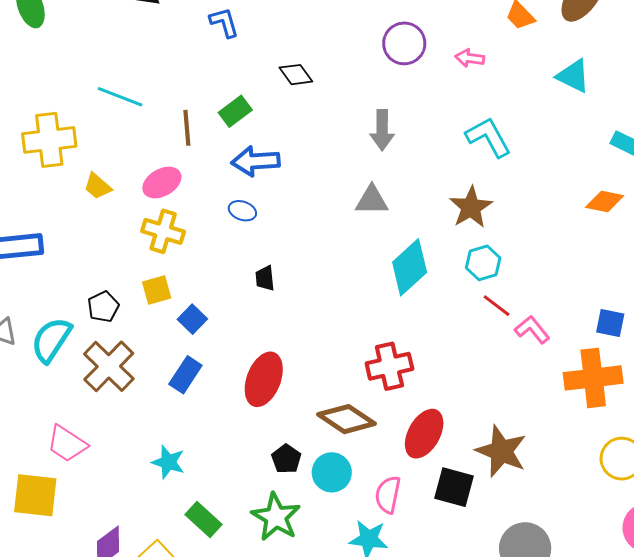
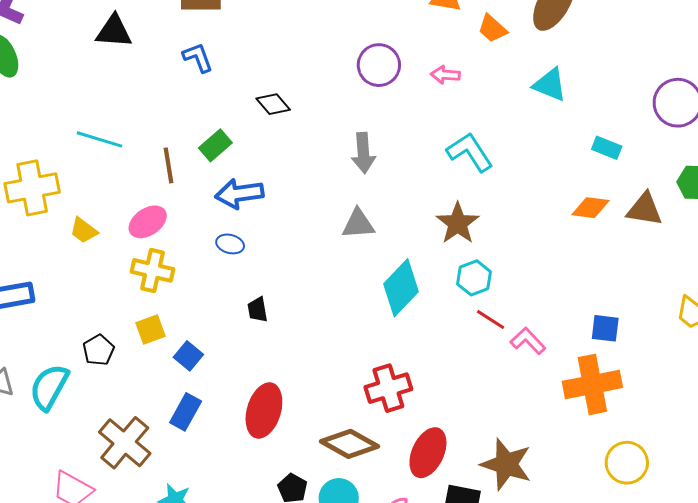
brown cross: (109, 366) -> (125, 443), moved

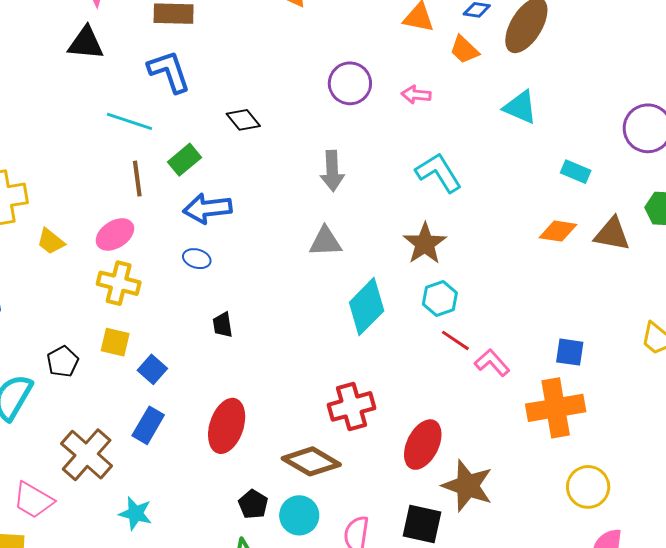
blue L-shape: (198, 58) -> (169, 71), size x1.4
cyan line: (100, 139) -> (129, 121), moved
yellow square: (150, 330) -> (115, 342), turned 32
red ellipse: (428, 453) -> (423, 445), moved

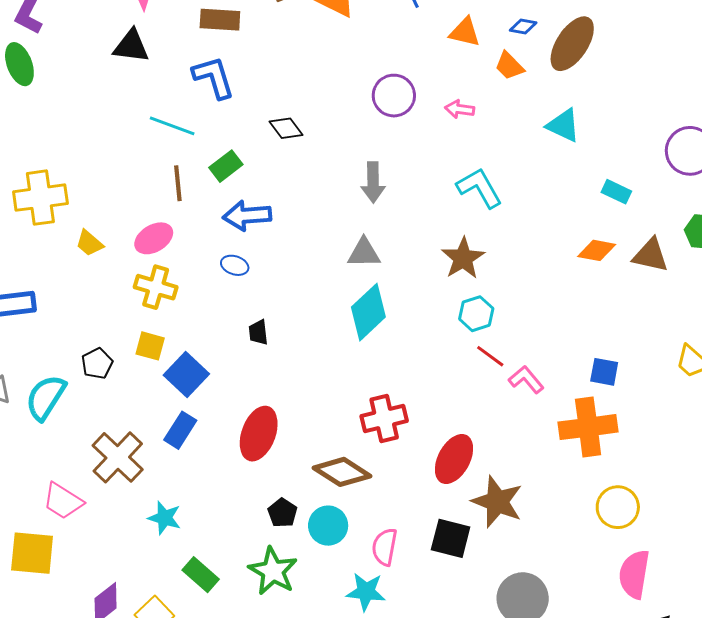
cyan diamond: (367, 307) -> (368, 312), moved
blue square: (152, 369) -> (186, 374), size x1.5

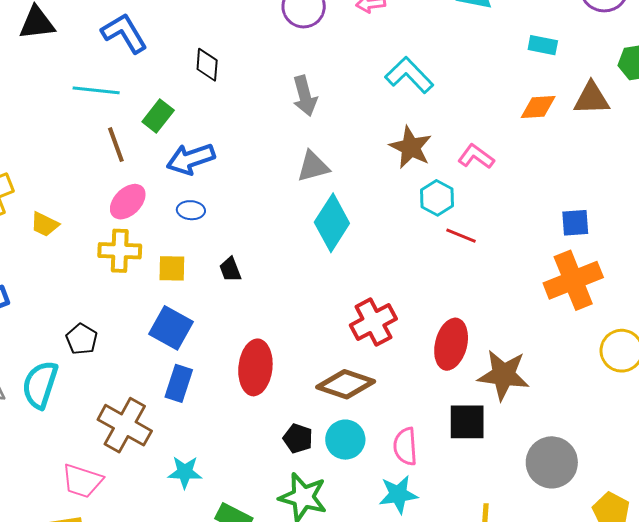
black diamond: (286, 128) -> (207, 65), turned 56
pink ellipse: (154, 238) -> (128, 202), moved
yellow square: (150, 346) -> (172, 268), moved
pink L-shape: (526, 380) -> (476, 157), moved

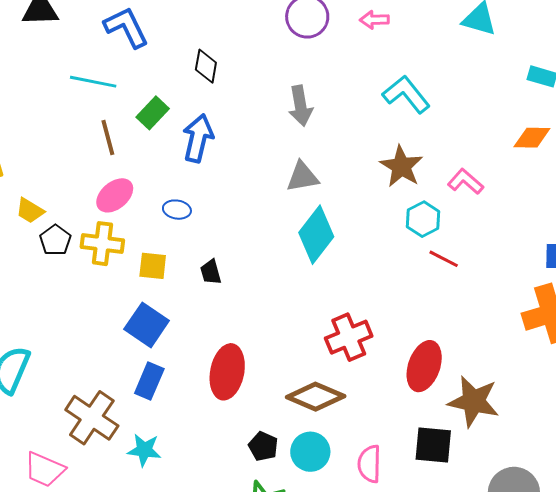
blue arrow: (191, 159) -> (198, 138), moved, turned 117
black pentagon: (82, 339) -> (55, 240), moved
cyan star: (185, 472) -> (144, 450), moved

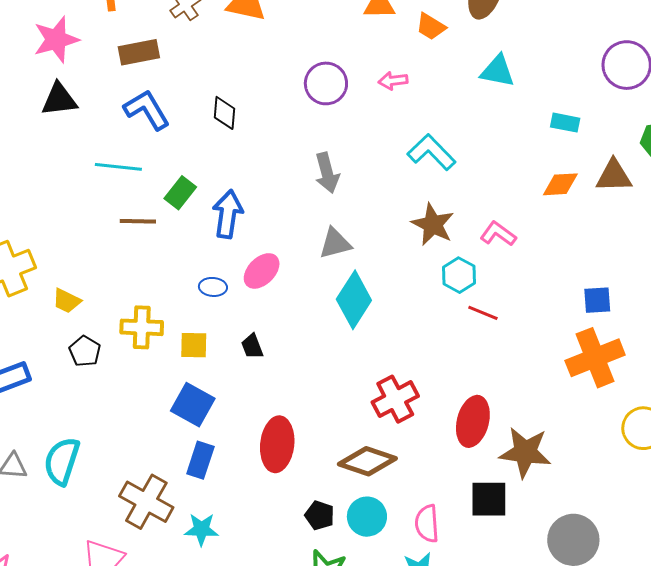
black diamond: (206, 66) -> (224, 113), moved
brown line: (108, 138) -> (138, 221), turned -69
pink ellipse: (115, 195) -> (262, 271), moved
black pentagon: (55, 240) -> (85, 351), moved

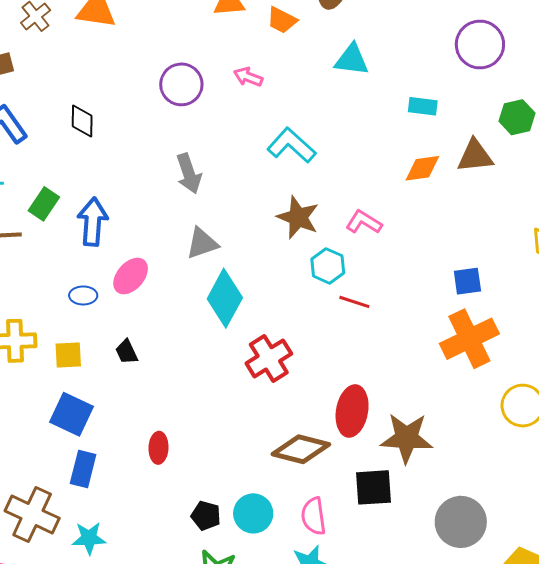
pink arrow: (393, 81) -> (248, 77), turned 32
red cross: (395, 399) -> (269, 358), moved
red ellipse: (277, 444) -> (159, 448), size x0.6
brown diamond: (367, 461) -> (301, 449), moved

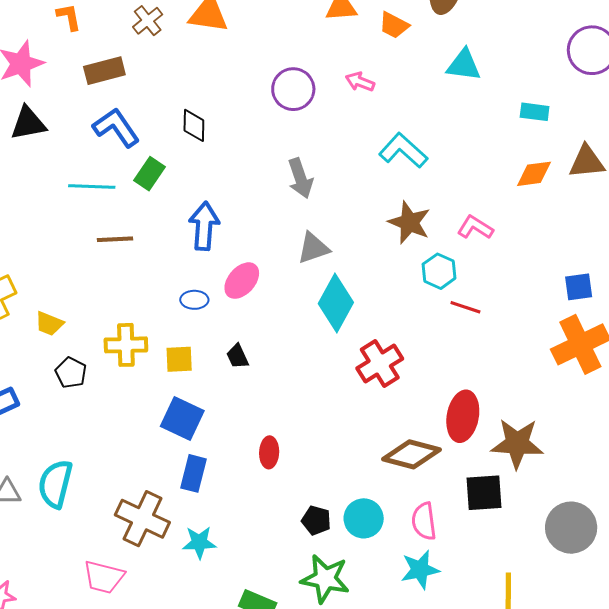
green rectangle: (44, 204) -> (149, 174), moved

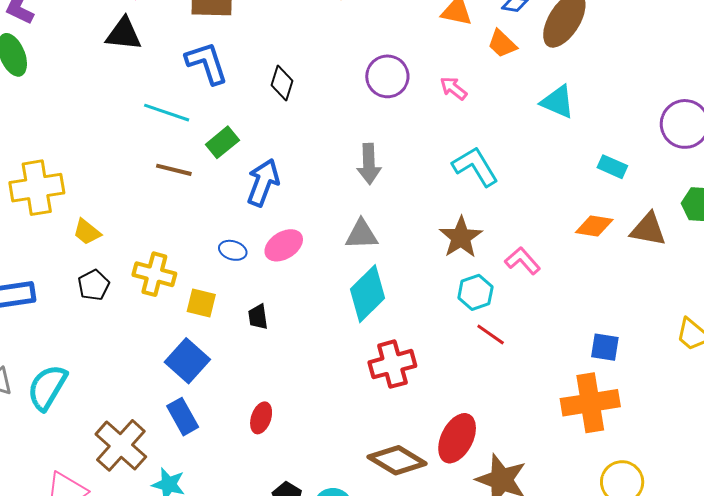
green rectangle: (149, 174) -> (222, 142), moved
blue rectangle: (194, 473) -> (183, 417), turned -60

